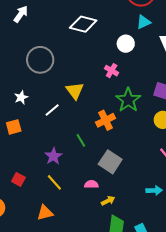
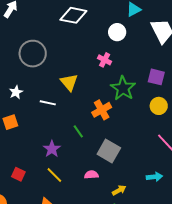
white line: (52, 110) -> (48, 103), turned 56
yellow arrow: (108, 201) -> (119, 190), moved

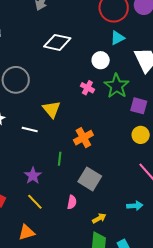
green star: (123, 88) -> (117, 86), moved
green line: (78, 131) -> (60, 159), turned 40
pink semicircle: (91, 175) -> (72, 202), turned 104

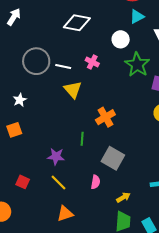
pink cross: (87, 88) -> (92, 62), moved
white line: (30, 129) -> (63, 67), moved
purple star: (33, 176) -> (56, 156), turned -30
orange triangle: (27, 232) -> (65, 214), moved

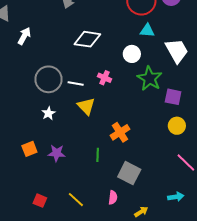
cyan triangle: (137, 17) -> (147, 31), turned 35
white star: (20, 100) -> (48, 113), moved
purple star: (56, 156) -> (57, 153), moved

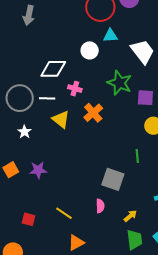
white diamond: (87, 39) -> (53, 69), moved
white circle: (132, 54) -> (90, 50), moved
orange cross: (120, 132) -> (93, 113), moved
green line: (98, 155) -> (137, 156), moved

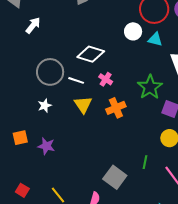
white circle: (90, 50) -> (133, 31), moved

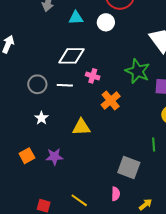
cyan triangle: (155, 39) -> (76, 18), moved
gray circle: (50, 72) -> (37, 84), size x0.7
yellow triangle: (83, 105) -> (81, 127), moved, turned -42

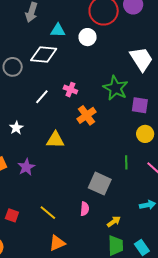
white diamond: (71, 56) -> (44, 54), moved
gray circle: (37, 84) -> (13, 67), moved
white line: (65, 85) -> (42, 97), turned -56
purple star: (54, 157) -> (26, 167), turned -30

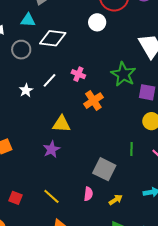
cyan triangle: (58, 30) -> (28, 20), moved
white star: (16, 128) -> (26, 90), moved
purple star: (26, 167) -> (51, 149), moved
yellow arrow: (114, 222) -> (116, 200), moved

